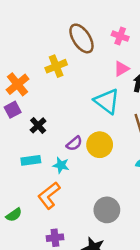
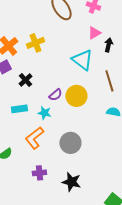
yellow cross: (56, 66) -> (35, 43), moved
gray circle: (107, 210) -> (70, 143), moved

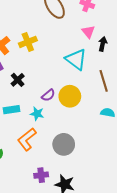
pink triangle: (94, 33) -> (88, 32), turned -40
purple cross: (39, 173) -> (41, 175), moved

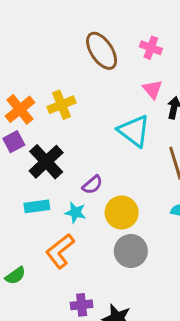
black cross: (18, 80) -> (46, 162), size x1.6
yellow circle: (70, 96) -> (122, 212), moved
gray circle: (64, 144) -> (131, 251), moved

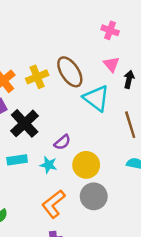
brown ellipse: (102, 51) -> (70, 72), moved
orange L-shape: (60, 251) -> (53, 204), moved

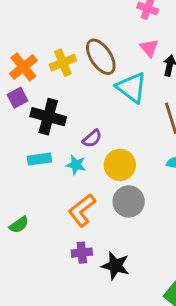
black cross: (25, 123) -> (48, 117), turned -32

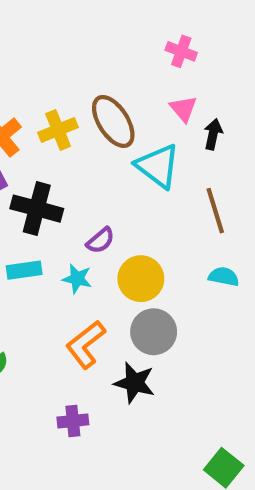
purple cross: (82, 253) -> (73, 421), moved
black star: (115, 266) -> (134, 383), moved

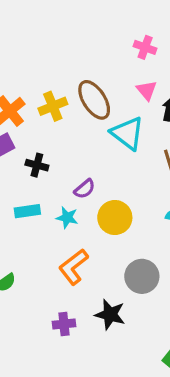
black cross: (37, 209) -> (37, 165), size x0.6
gray circle: (154, 332) -> (142, 276), moved
black star: (134, 383) -> (110, 314), moved

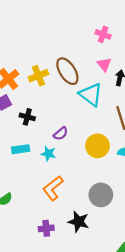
yellow circle: (115, 218) -> (97, 146), moved

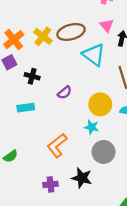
brown ellipse: (67, 71) -> (71, 32), turned -72
yellow cross: (38, 76) -> (43, 36), turned -30
cyan star: (48, 154) -> (92, 127), moved

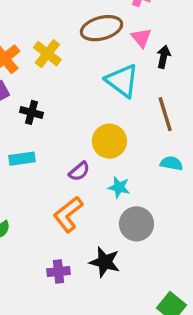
brown ellipse: (71, 32) -> (101, 28), moved
purple semicircle: (65, 93) -> (79, 171), moved
yellow circle: (100, 104) -> (109, 141), moved

